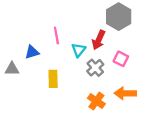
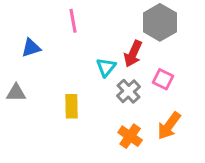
pink line: (56, 36) -> (73, 21), moved
blue triangle: (32, 52) -> (31, 48), moved
orange arrow: (125, 93) -> (169, 126), turned -55

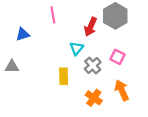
red arrow: (133, 54) -> (91, 27), moved
yellow rectangle: (72, 106) -> (64, 76), moved
orange arrow: (169, 126) -> (122, 90), turned 120

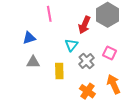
blue triangle: (23, 34) -> (29, 38), moved
gray triangle: (12, 67) -> (33, 62), moved

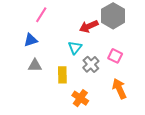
pink line: (49, 14) -> (41, 15), moved, turned 42
red arrow: (84, 25) -> (89, 26), turned 42
orange cross: (87, 91) -> (80, 98), moved

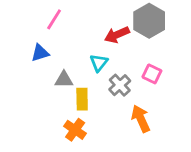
gray triangle: (35, 65) -> (64, 79), moved
orange arrow: (119, 89) -> (141, 119), moved
orange cross: (80, 98) -> (75, 130), moved

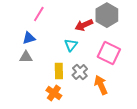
pink square: (152, 74) -> (109, 53), size x1.6
gray triangle: (64, 79) -> (26, 57), moved
gray cross: (120, 85) -> (80, 72), moved

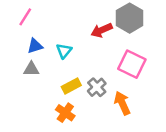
pink line: (39, 14) -> (25, 17), moved
cyan triangle: (71, 45) -> (64, 51), moved
yellow rectangle: (59, 71) -> (71, 86), turned 63

